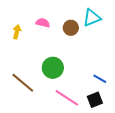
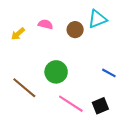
yellow arrow: (17, 32) -> (18, 34), turned -144
blue line: (100, 79) -> (109, 73), moved

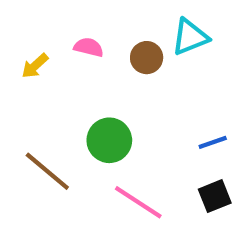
blue line: (109, 73) -> (213, 142), turned -48
black square: (100, 106) -> (215, 196), moved

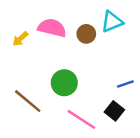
pink semicircle: (89, 47) -> (52, 28), size x1.6
black square: (215, 196) -> (114, 111), moved, turned -30

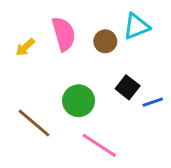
pink semicircle: (52, 28) -> (64, 34), turned 60
black square: (114, 111) -> (128, 87), moved

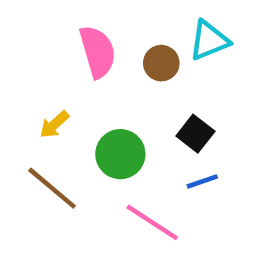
yellow arrow: (25, 47) -> (54, 125), moved
blue line: (153, 102) -> (202, 181), moved

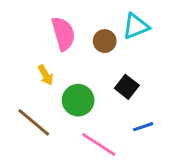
yellow arrow: (54, 125) -> (46, 75), moved, turned -78
blue line: (202, 181) -> (143, 127), moved

